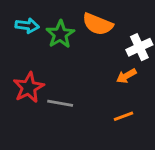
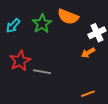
cyan arrow: (27, 26) -> (13, 26), moved, turned 126
orange line: (124, 116) -> (88, 94), moved

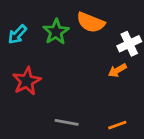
gray line: (42, 72) -> (67, 122), moved

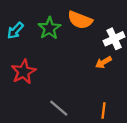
gray line: (67, 122) -> (59, 108), turned 30
orange line: (117, 125) -> (103, 110), turned -63

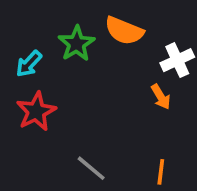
cyan arrow: (15, 31) -> (29, 64), moved
orange arrow: (103, 62) -> (161, 97), turned -91

